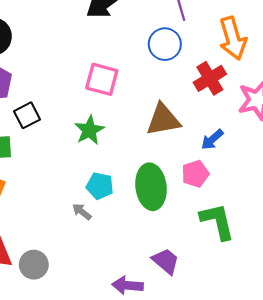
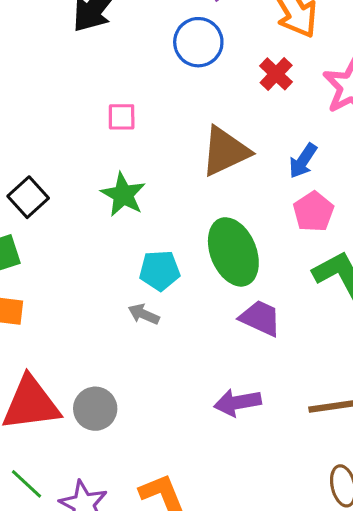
red cross: (210, 78) -> (276, 74), size x0.7
pink square: (102, 79) -> (122, 117), size x0.6
pink pentagon: (195, 174) -> (313, 212), moved
purple trapezoid: (166, 261) -> (260, 318), moved

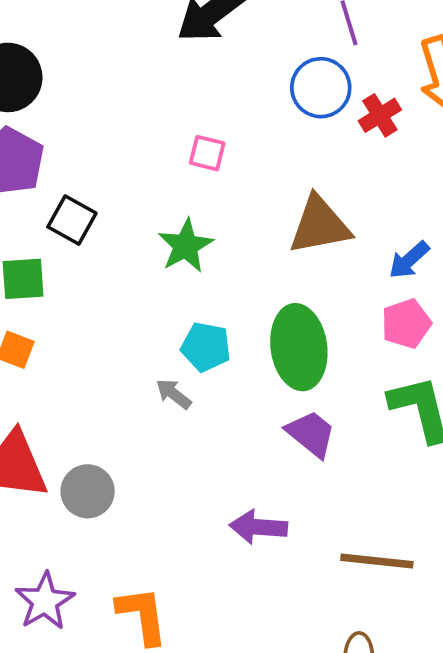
red cross: (276, 74) -> (380, 115), moved
black square: (28, 197) -> (72, 220), turned -33

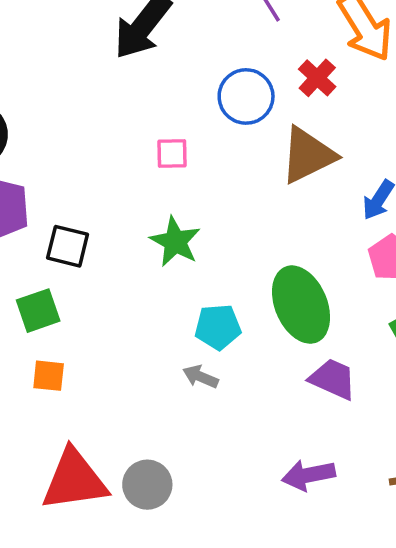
blue circle: (321, 88) -> (246, 96), moved
brown triangle: (320, 225) -> (308, 155), moved

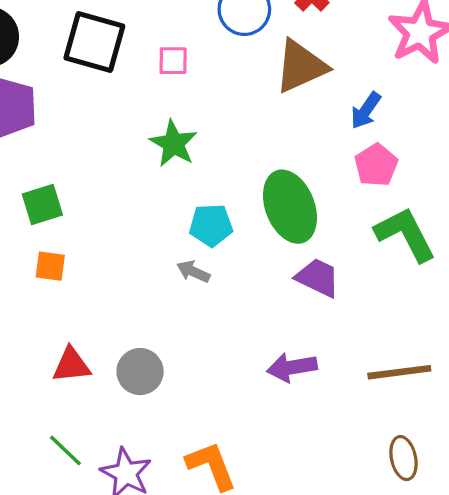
black square: (68, 246) -> (94, 42), moved, size x1.5
red triangle: (74, 480) -> (71, 365), size x0.6

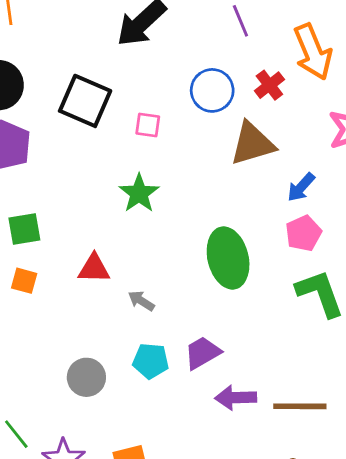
cyan pentagon: (211, 225) -> (151, 361), moved
purple trapezoid: (318, 278) -> (202, 353), moved, turned -63
red triangle: (71, 365) -> (94, 268), moved
purple arrow: (292, 367) -> (236, 398), moved

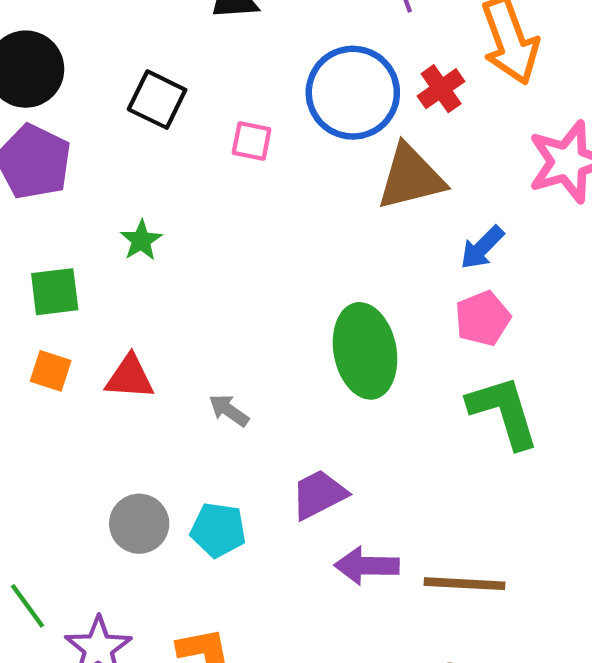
blue circle: (212, 90) -> (353, 93), size x1.4
black square: (85, 101) -> (157, 100), size x0.7
green star: (139, 193) -> (141, 240), moved, size x0.7
red triangle: (94, 268) -> (130, 377), moved
cyan pentagon: (151, 361) -> (218, 530), moved

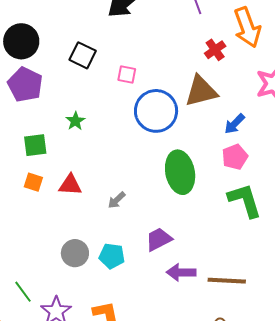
blue circle: (353, 93) -> (156, 111), moved
gray arrow: (229, 410) -> (117, 200), turned -78

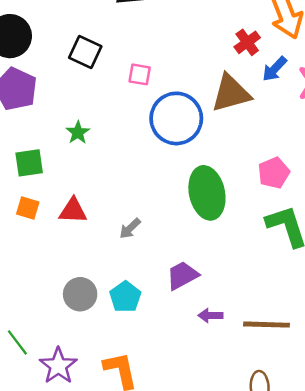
blue arrow: (234, 124) -> (275, 69), moved
cyan pentagon: (112, 256) -> (125, 297), turned 30
purple arrow: (181, 272) -> (210, 315), size x0.7

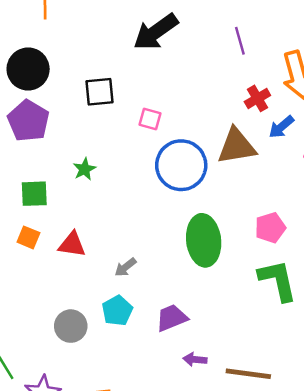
black square: (85, 52) -> (100, 92), turned -36
cyan pentagon: (125, 297) -> (117, 311), moved

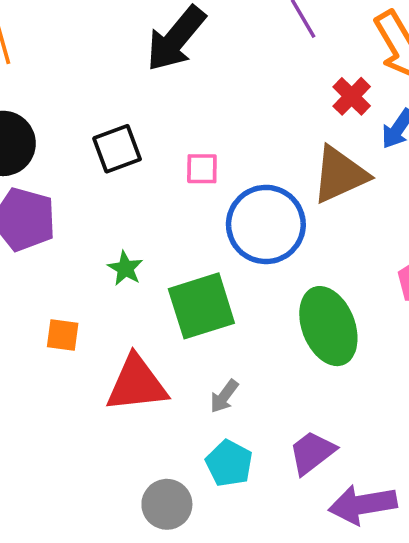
green square: (34, 194) -> (201, 306), moved, size x1.5
orange square: (28, 237) -> (63, 335), moved
red triangle: (72, 244) -> (137, 384), size x1.5
purple arrow: (195, 359) -> (363, 504), size x1.8

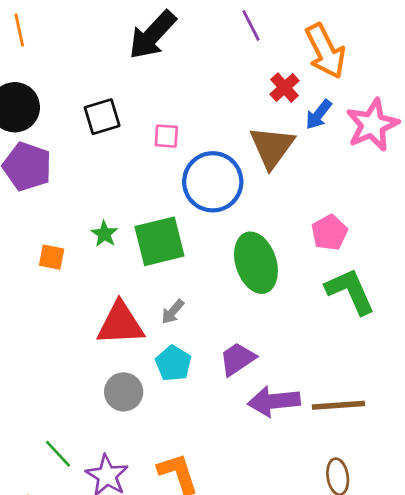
brown triangle: (340, 175) -> (272, 147), turned -33
green star: (125, 268) -> (104, 234), moved
red triangle: (137, 384) -> (120, 324), moved

